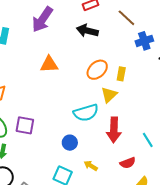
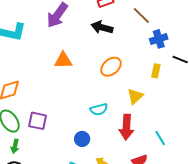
yellow rectangle: (121, 74) -> (156, 71), moved
yellow triangle: (109, 95) -> (135, 96), moved
cyan semicircle: (86, 113) -> (99, 109), size x0.7

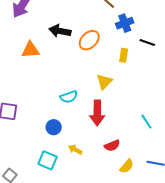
black arrow: (102, 27) -> (60, 31), moved
orange ellipse: (111, 67) -> (89, 40), moved
cyan line: (160, 138) -> (146, 122), moved

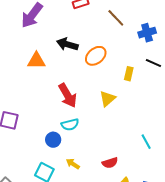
blue cross: (125, 23) -> (147, 33), moved
cyan semicircle: (69, 97) -> (70, 125), moved
red arrow: (97, 113) -> (68, 95), moved, turned -35

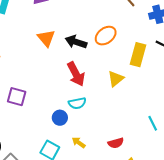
black arrow: (67, 44) -> (76, 42), moved
orange triangle: (36, 61) -> (46, 38), turned 48
yellow rectangle: (129, 74) -> (138, 55), size x1.6

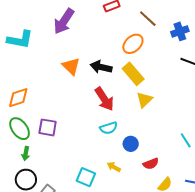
orange ellipse: (106, 36) -> (133, 44), moved
yellow rectangle: (138, 55) -> (133, 74), moved, turned -50
blue circle: (60, 118) -> (131, 144), moved

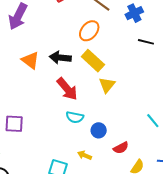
cyan semicircle: (109, 128) -> (75, 117), turned 36

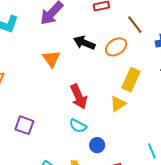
black arrow: (60, 58) -> (84, 43), moved
yellow rectangle: (93, 61) -> (131, 80), moved, turned 55
purple square: (14, 124) -> (24, 125), moved

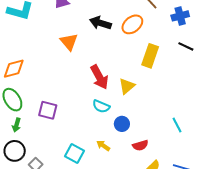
yellow triangle: (118, 104) -> (127, 86), moved

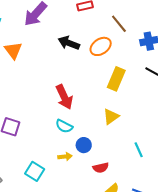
orange triangle: (69, 42) -> (13, 50), moved
yellow triangle: (127, 86) -> (111, 117), moved
yellow arrow: (103, 146) -> (65, 157), moved, turned 136

